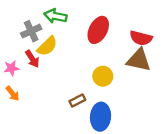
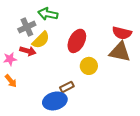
red ellipse: (98, 30) -> (77, 41), moved
red arrow: (32, 59) -> (28, 51), turned -42
blue ellipse: (101, 117) -> (55, 101), moved, turned 70

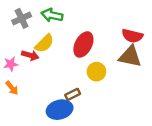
gray cross: (27, 27) -> (22, 18), moved

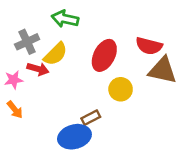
gray cross: (22, 18) -> (27, 42), moved
red semicircle: (132, 36) -> (149, 46), moved

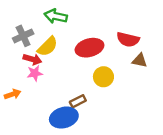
red ellipse: (104, 55) -> (89, 48), turned 48
brown triangle: (163, 70) -> (140, 60), size x0.6
pink star: (14, 80) -> (35, 73), moved
orange arrow: (15, 110) -> (13, 94), turned -70

